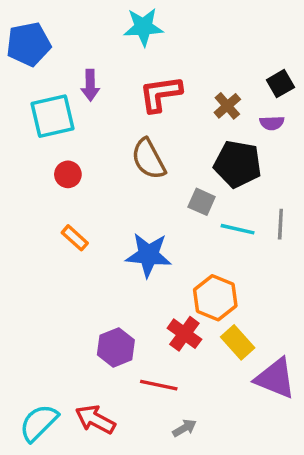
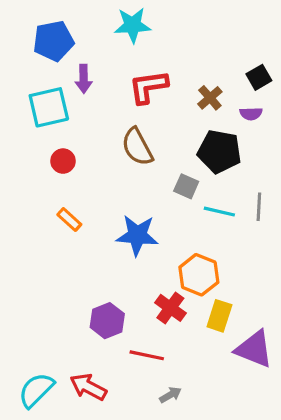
blue pentagon: (29, 44) -> (54, 41), moved
yellow rectangle: (238, 342) -> (219, 316), turned 60

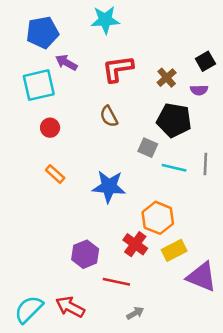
purple arrow: (84, 79) -> (66, 63), turned 120
brown semicircle: (137, 147) -> (109, 116), size x0.7
yellow rectangle: (219, 316) -> (174, 250), turned 45

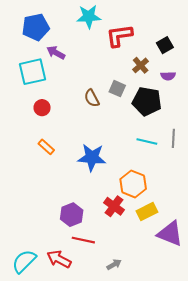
black square: (205, 61) -> (165, 45), moved
red L-shape: (118, 69) -> (119, 36), moved
gray square: (148, 148) -> (117, 89), moved
red line: (116, 282) -> (83, 240), moved

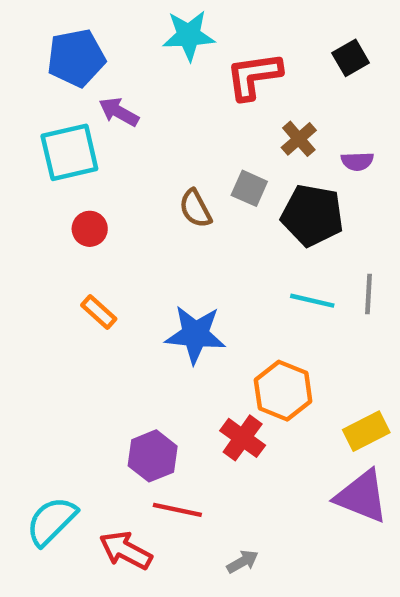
black square: (165, 45) -> (351, 58), moved
yellow rectangle: (147, 211) -> (366, 431), moved
cyan semicircle: (24, 261) -> (51, 521), moved

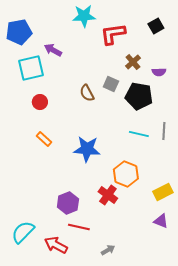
blue pentagon: (76, 58) -> (19, 32), moved
purple triangle: (362, 496) -> (161, 221), size x0.6

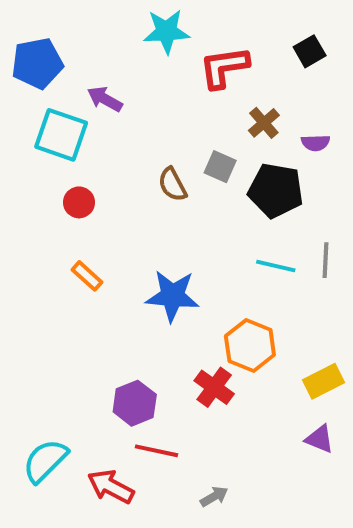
cyan square: (31, 68) -> (61, 135), turned 32

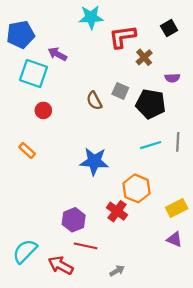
brown cross: (264, 123) -> (144, 57), moved
cyan line: (276, 266) -> (151, 145), turned -30
orange rectangle: (87, 276) -> (27, 151), moved

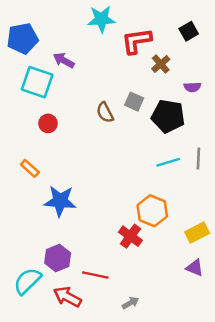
blue star: (94, 161) -> (60, 201), moved
purple hexagon: (74, 220) -> (58, 258), moved

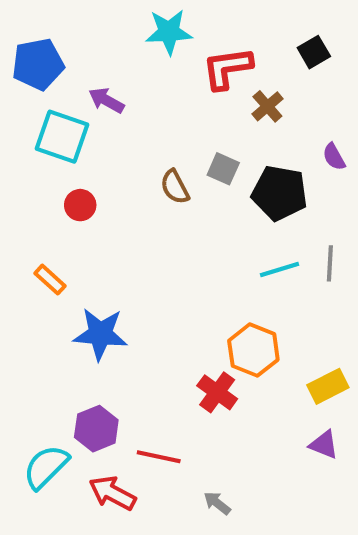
purple semicircle: (192, 87) -> (334, 157), moved, turned 63
gray arrow: (130, 303) -> (217, 503), turned -112

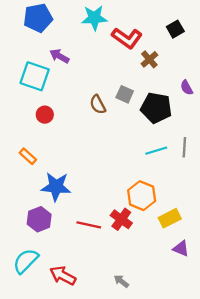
blue pentagon: (38, 64) -> (38, 18), moved
red L-shape: (227, 68) -> (127, 38), turned -136
yellow rectangle: (328, 386) -> (170, 218), moved
purple hexagon: (96, 429) -> (39, 219), moved
red line: (159, 457) -> (89, 225), moved

